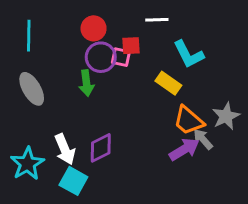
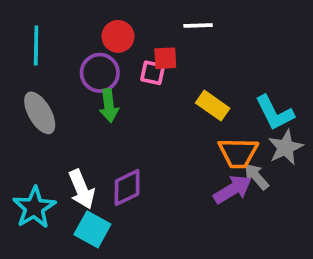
cyan L-shape: (189, 54) -> (275, 113), moved
purple circle: (101, 57) -> (100, 73), moved
orange trapezoid: (189, 121) -> (238, 153), turned -40

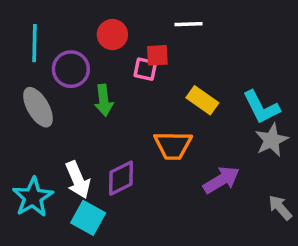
purple circle: (100, 73) -> (71, 69), moved
orange trapezoid: (238, 153) -> (173, 145), moved
gray arrow: (256, 177) -> (280, 208), moved

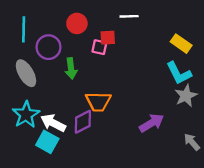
yellow rectangle: (202, 100) -> (181, 44), moved
orange trapezoid: (173, 145) -> (98, 102), moved
white arrow: (78, 180) -> (53, 123), turned 140
cyan star: (33, 197) -> (26, 115), moved
cyan square: (88, 218) -> (47, 142), moved

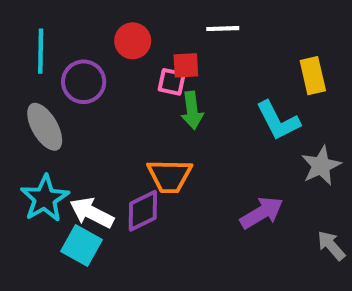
yellow rectangle: (181, 44) -> (313, 76), turned 42
green arrow: (71, 68) -> (192, 110), moved
cyan L-shape: (179, 73) -> (278, 121), moved

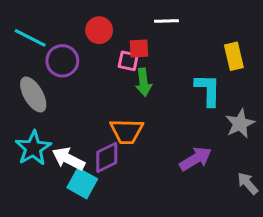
cyan line: (41, 51) -> (30, 38), turned -64
cyan L-shape: (278, 121) -> (208, 90), turned -152
cyan square: (82, 245) -> (82, 183), moved

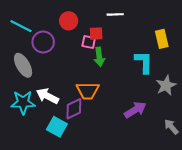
cyan star: (33, 148) -> (23, 102), turned 30
white arrow: (68, 159) -> (47, 96), moved

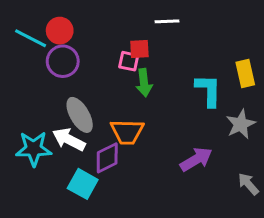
red circle: (69, 21) -> (60, 31), moved
yellow rectangle: (162, 39) -> (245, 74), moved
gray ellipse: (23, 65) -> (80, 115), moved

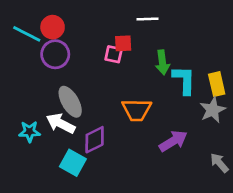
yellow rectangle: (245, 74) -> (217, 84), moved
green arrow: (144, 83) -> (162, 62), moved
orange trapezoid: (127, 132) -> (137, 110), moved
cyan star: (34, 149) -> (29, 132), size x0.7

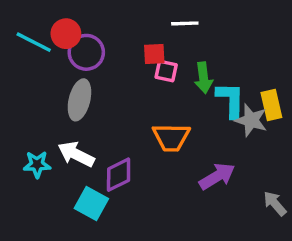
purple circle: (55, 54) -> (86, 52), moved
pink square: (114, 54) -> (166, 71), moved
gray ellipse: (70, 102) -> (79, 100), moved, turned 44
gray star: (213, 110) -> (251, 120), moved, turned -30

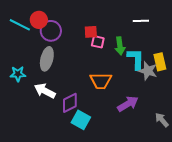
white line: (185, 23) -> (141, 21), moved
cyan star: (37, 164) -> (18, 74), moved
cyan square: (91, 203) -> (81, 120), moved

